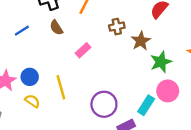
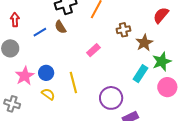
brown semicircle: (56, 28) -> (60, 27), moved
cyan rectangle: (146, 105) -> (140, 74), moved

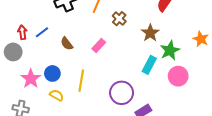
red arrow: (15, 20) -> (22, 32), moved
brown semicircle: (60, 27) -> (67, 44), moved
brown cross: (123, 30) -> (119, 19), moved, turned -32
yellow line: (73, 82) -> (81, 81), turned 30

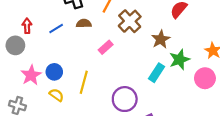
brown cross: (119, 19) -> (130, 21), size x1.5
blue line: (42, 32) -> (56, 29), moved
brown semicircle: (67, 44) -> (84, 23), moved, turned 120
pink circle: (178, 76) -> (205, 78), moved

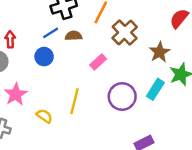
blue line: (56, 29) -> (51, 33), moved
blue circle: (54, 72) -> (44, 57), moved
purple circle: (125, 99) -> (122, 97), moved

